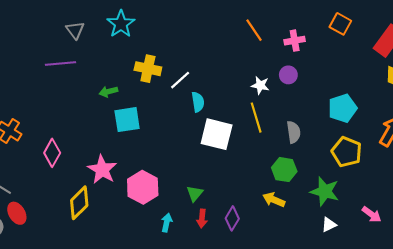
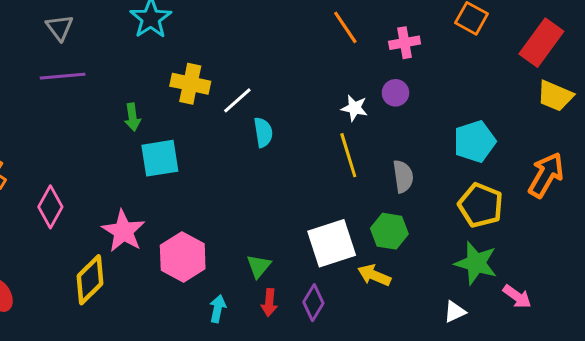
gray triangle: (75, 30) -> (60, 27), moved
green arrow: (108, 92) -> (133, 117), turned -84
white square: (217, 134) -> (332, 243), moved, turned -32
green star: (325, 191) -> (476, 263), moved

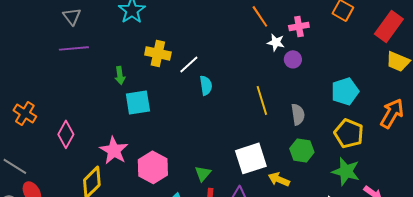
white star: (354, 108) -> (276, 42), moved
green hexagon: (389, 231) -> (302, 150), moved

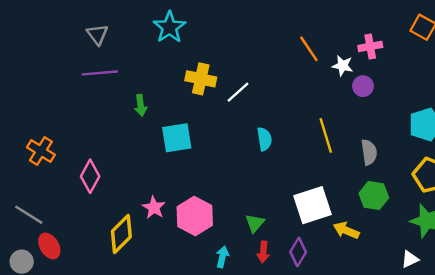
orange line: (260, 16) -> (309, 49), moved
green arrow: (120, 75) -> (141, 105), moved
cyan semicircle: (206, 85) -> (264, 139), moved
pink star: (114, 150) -> (154, 208), moved, size x0.7

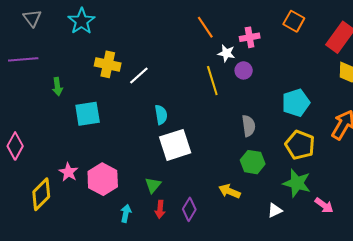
gray triangle: (97, 34) -> (32, 18), moved
orange line: (309, 49) -> (205, 27), moved
yellow line: (326, 135) -> (212, 81), moved
white square: (313, 205) -> (175, 145), moved
white triangle: (410, 259) -> (275, 210), moved

